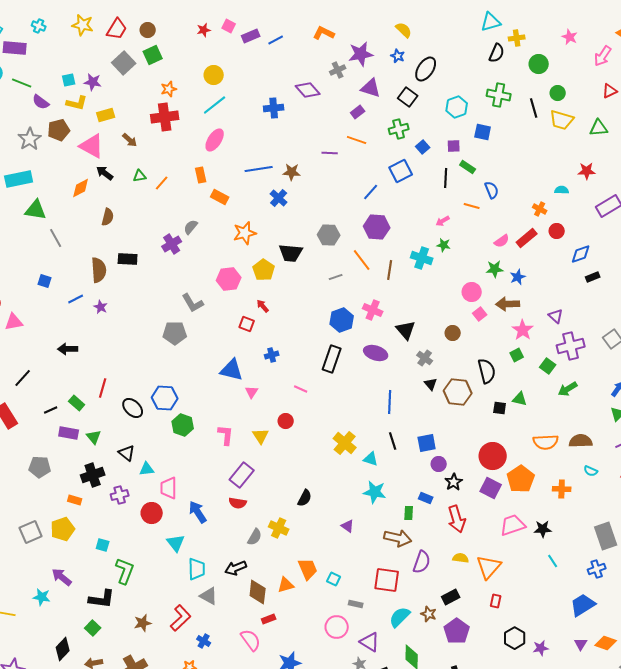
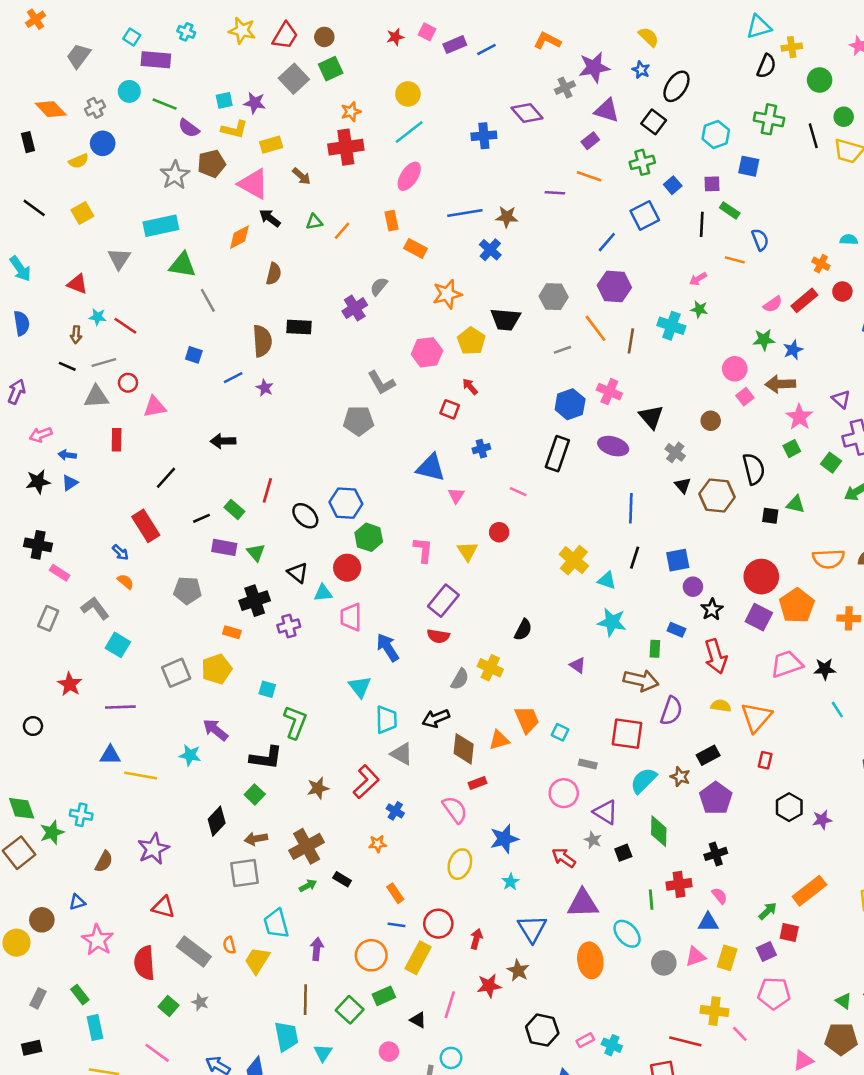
black line: (393, 441) -> (635, 558), turned 36
red circle: (152, 513) -> (347, 568), moved

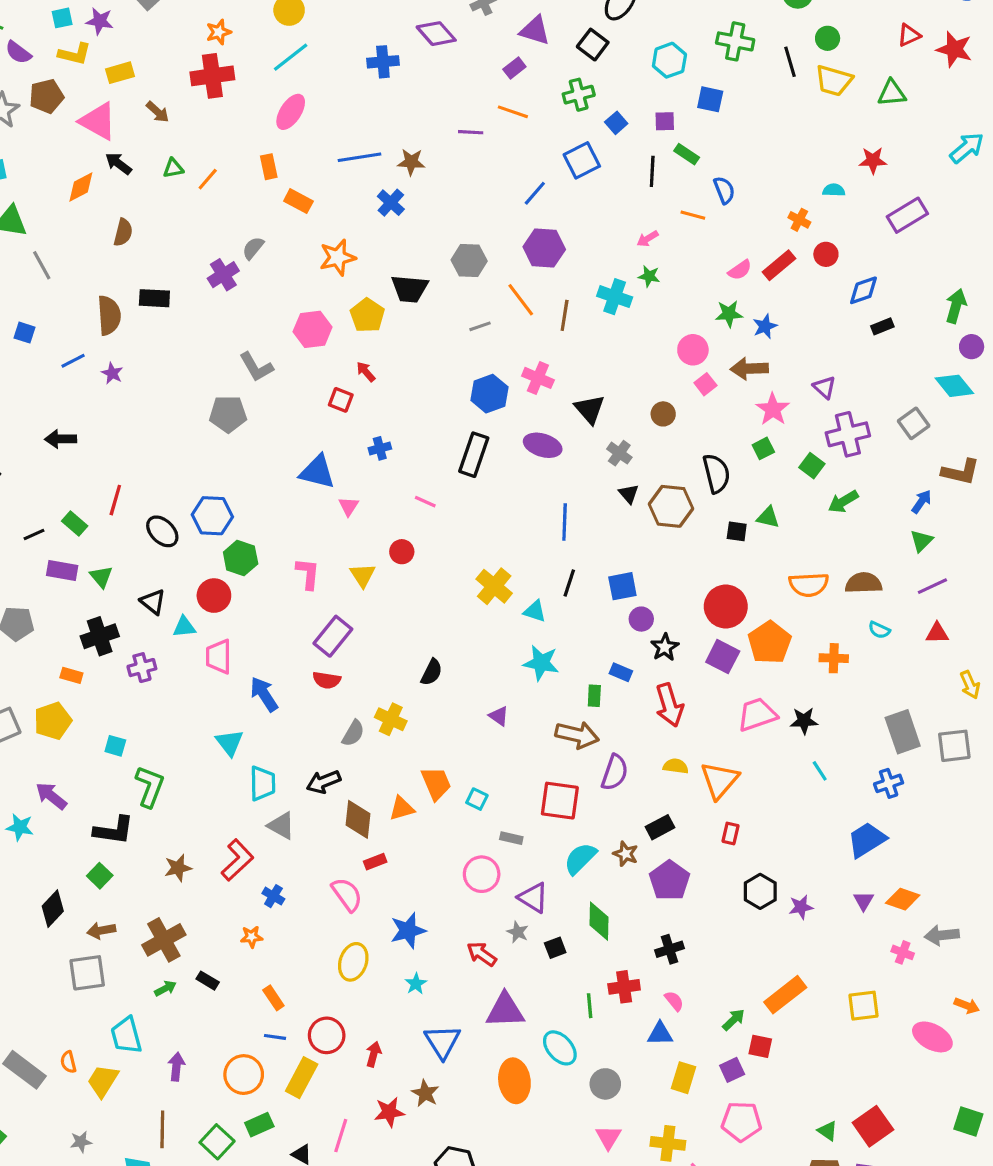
pink triangle: (695, 957) -> (608, 1137), moved, turned -40
gray star: (200, 1002) -> (81, 1142), moved, turned -30

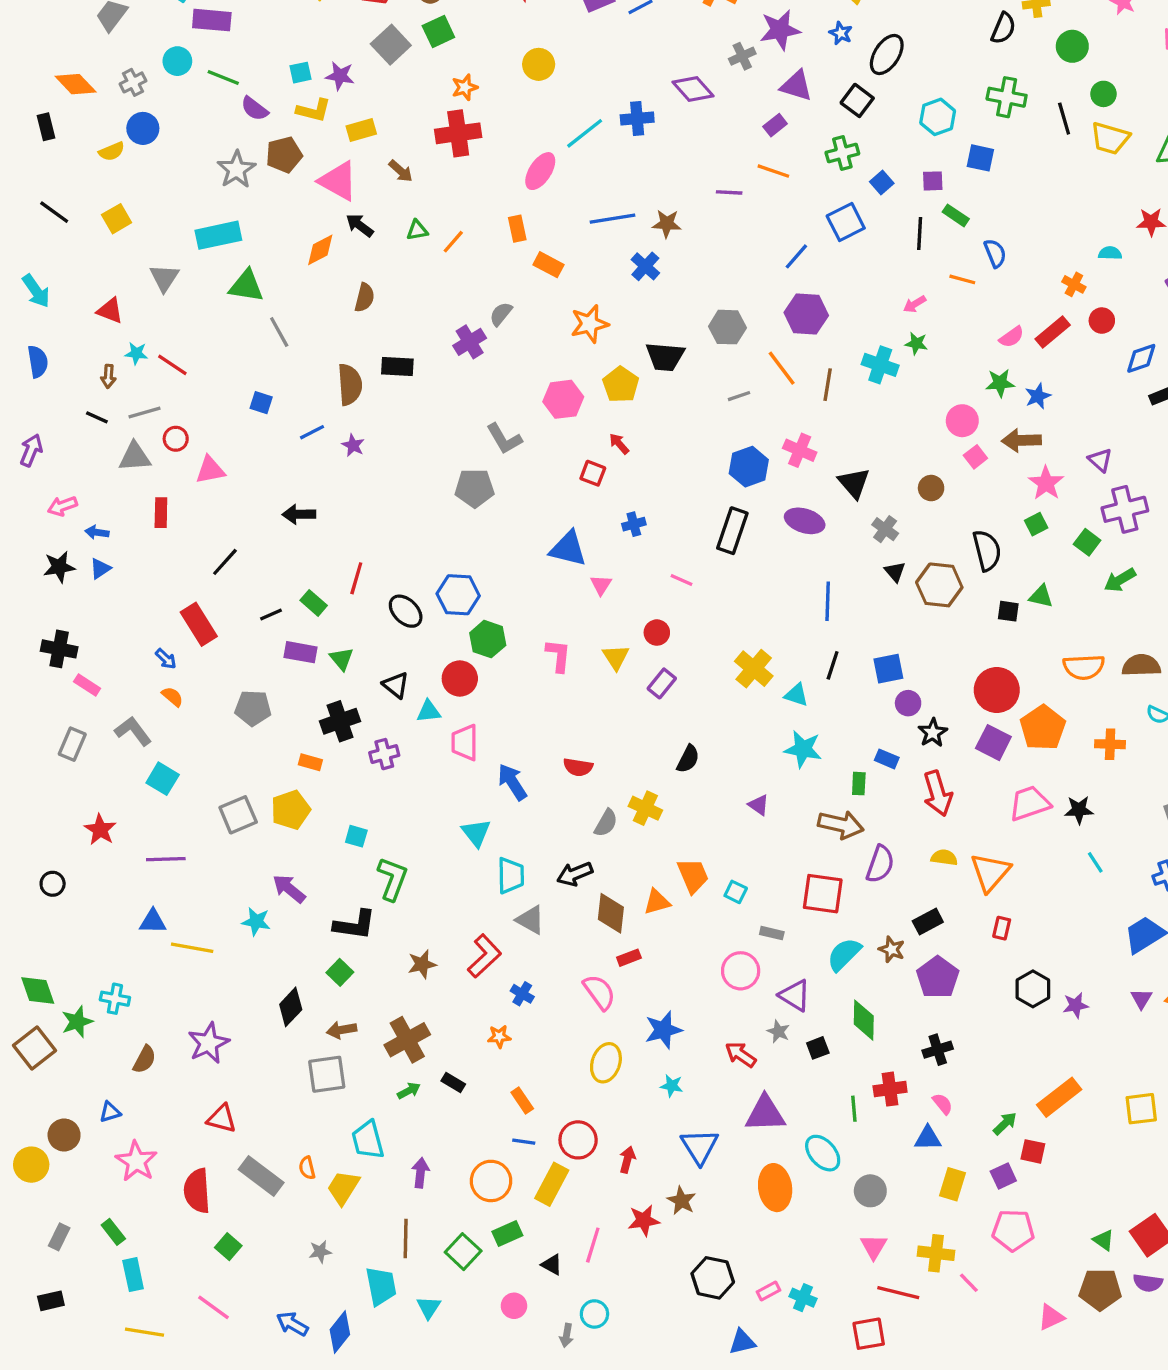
cyan line: (291, 57) -> (585, 133), moved
purple rectangle: (333, 636) -> (662, 683), moved, size x0.7
cyan star: (416, 984) -> (672, 1086), turned -30

